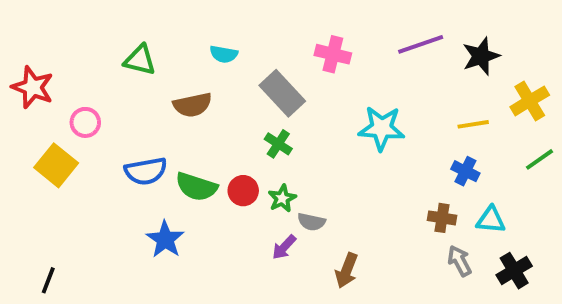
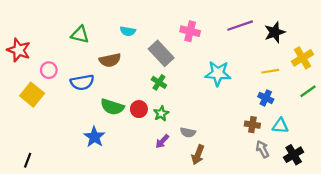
blue semicircle: (146, 171) -> (82, 82), moved
gray semicircle: (311, 222) -> (188, 132), moved

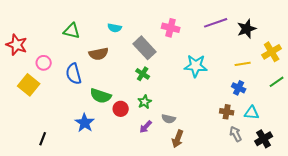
blue semicircle: (82, 82) -> (74, 74), turned 85
red circle: (139, 109) -> (121, 109), moved
black line: (28, 160) -> (43, 139), moved

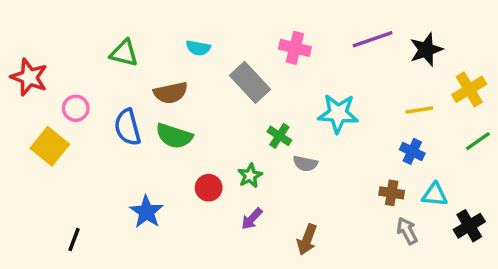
green cross: (143, 74) -> (279, 136), moved
green semicircle: (101, 96) -> (174, 136), moved
gray semicircle: (169, 119) -> (305, 164), moved
black cross: (264, 139) -> (469, 226), moved

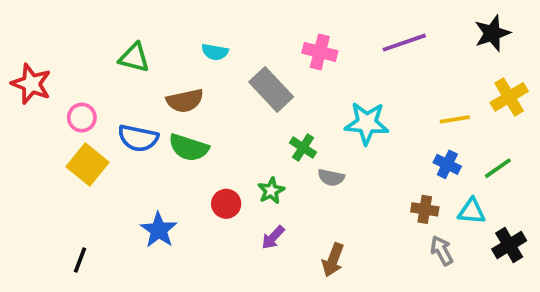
black star: (426, 50) -> (492, 33), moved
blue semicircle: (128, 127) -> (138, 138), turned -63
green line: (478, 141) -> (498, 168), moved
yellow square: (50, 146) -> (87, 164), moved

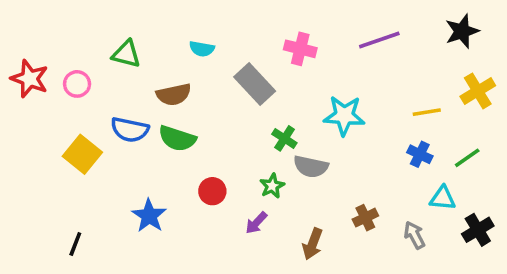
pink circle: (82, 118) -> (77, 84), moved
gray semicircle: (331, 178) -> (311, 167), size x1.4
green star: (271, 191) -> (272, 186), moved
brown cross: (425, 209) -> (365, 218), moved, turned -35

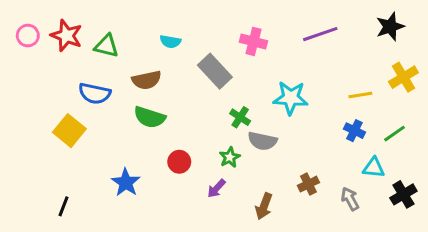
red star: (30, 79) -> (66, 36), moved
pink circle: (77, 84) -> (28, 36), moved
blue semicircle: (130, 130) -> (95, 93), moved

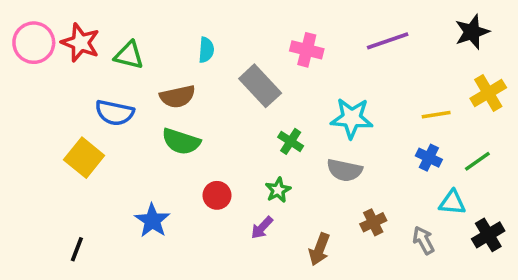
pink circle: (28, 36) -> (34, 43), size x1.5
cyan semicircle: (170, 41) -> (206, 50), turned -96
gray semicircle: (262, 141) -> (344, 170), moved

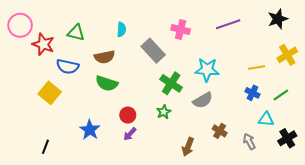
red star: (80, 43) -> (43, 44), moved
green cross: (291, 141) -> (171, 83), size x1.5
gray semicircle: (344, 170) -> (203, 100), turned -42
brown cross: (373, 222) -> (220, 131), turned -32
purple arrow: (262, 228) -> (130, 134), moved

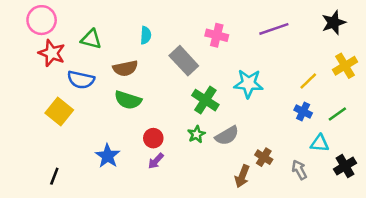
pink circle: (20, 25) -> (42, 20), moved
yellow line: (257, 68) -> (308, 81), turned -35
gray semicircle: (203, 100) -> (227, 136), moved
brown arrow: (188, 147) -> (242, 176), moved

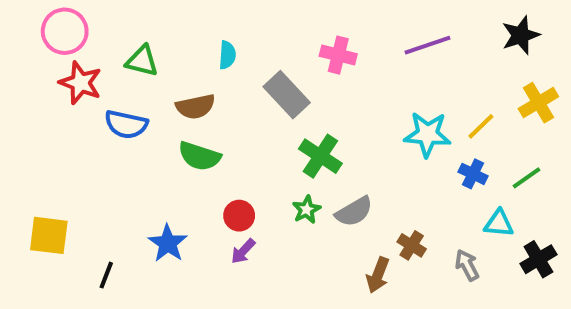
cyan star: (249, 84) -> (427, 134), moved
yellow square: (59, 111) -> (49, 235), moved, turned -32
black line: (54, 176) -> (106, 275), moved

